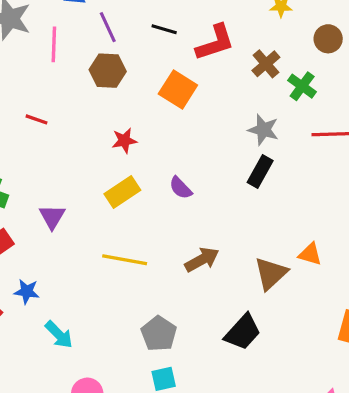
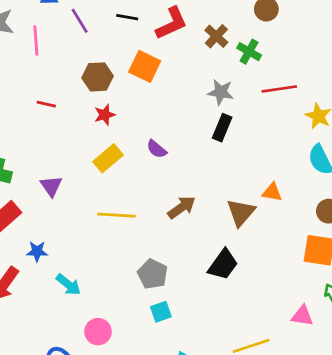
brown hexagon: (108, 71) -> (98, 77), moved
red line: (37, 119) -> (46, 104), moved

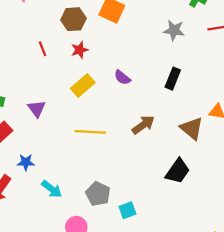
red line: (46, 104) -> (42, 49), moved, turned 56
black rectangle: (222, 128) -> (173, 79), moved
brown triangle: (241, 212) -> (192, 128), turned -30
gray pentagon: (152, 274) -> (98, 194), moved

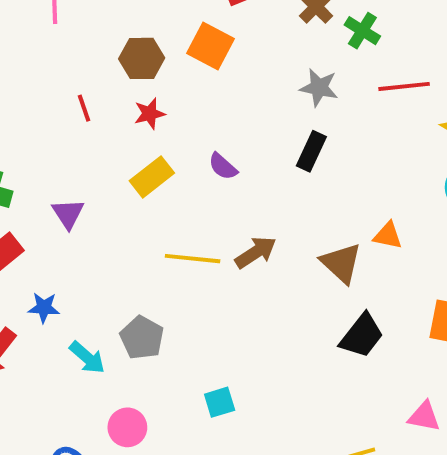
black rectangle: (173, 79) -> (311, 151), moved
yellow line: (90, 132) -> (193, 259), moved
black trapezoid: (178, 171) -> (362, 336), moved
gray pentagon: (98, 194) -> (142, 338), moved

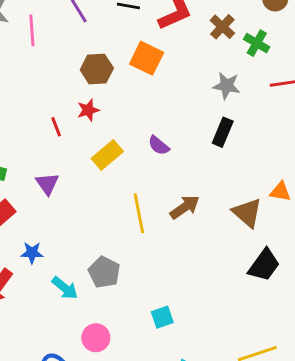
red line: (84, 108) -> (56, 127), moved
red star: (150, 114) -> (88, 110), moved
yellow line: (193, 259) -> (139, 213), turned 75

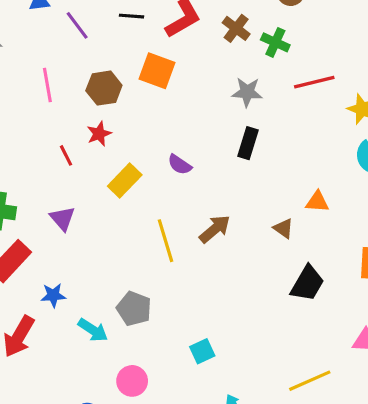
pink line: (32, 30) -> (47, 85), moved
brown triangle: (247, 213) -> (283, 228), size x0.6

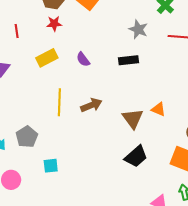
red star: (99, 134) -> (54, 24), moved
black rectangle: (248, 143) -> (129, 60), turned 48
brown triangle: (283, 228) -> (133, 119), size x1.6
cyan square: (202, 351) -> (51, 166), moved

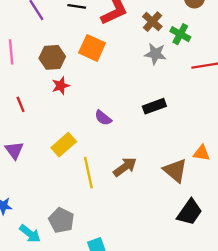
gray star: (138, 29) -> (155, 54), moved
yellow rectangle: (47, 58) -> (64, 145), moved

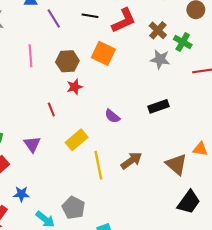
red line: (21, 104) -> (51, 109), moved

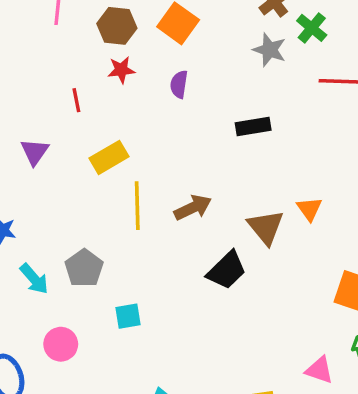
purple semicircle: (112, 116) -> (179, 84), moved, turned 49
orange triangle: (200, 149) -> (309, 209), turned 35
black trapezoid: (189, 202) -> (227, 270), moved

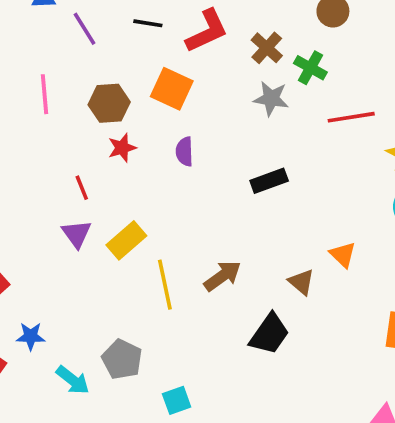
purple triangle: (35, 152) -> (77, 234), moved
brown triangle: (266, 227) -> (301, 282), size x0.7

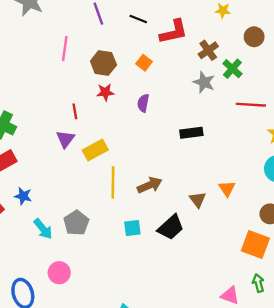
orange square: (172, 89) -> (144, 63), size x0.6
cyan square: (177, 400) -> (132, 228), moved

